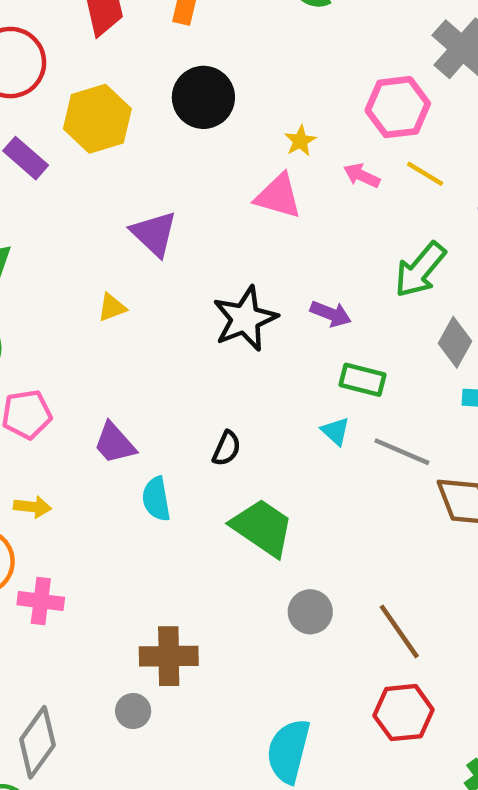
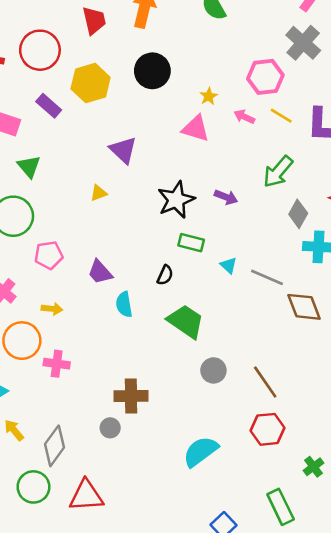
green rectangle: (362, 380) -> (191, 243), moved
cyan semicircle: (288, 751) -> (200, 451), turned 39

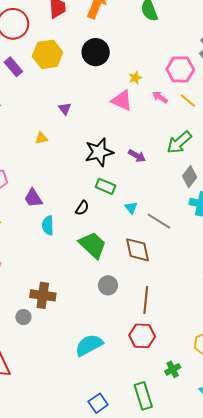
purple triangle: (123, 150) -> (65, 109), size x0.6
brown diamond: (304, 307) -> (138, 250), moved
brown line: (265, 382) -> (146, 300), turned 32

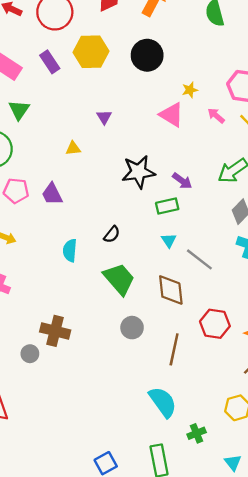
green rectangle: (106, 186) -> (167, 206), moved, turned -42
purple trapezoid: (33, 198) -> (52, 194), moved
red hexagon: (142, 336) -> (215, 324), moved
cyan semicircle: (89, 345) -> (163, 402), moved, turned 76

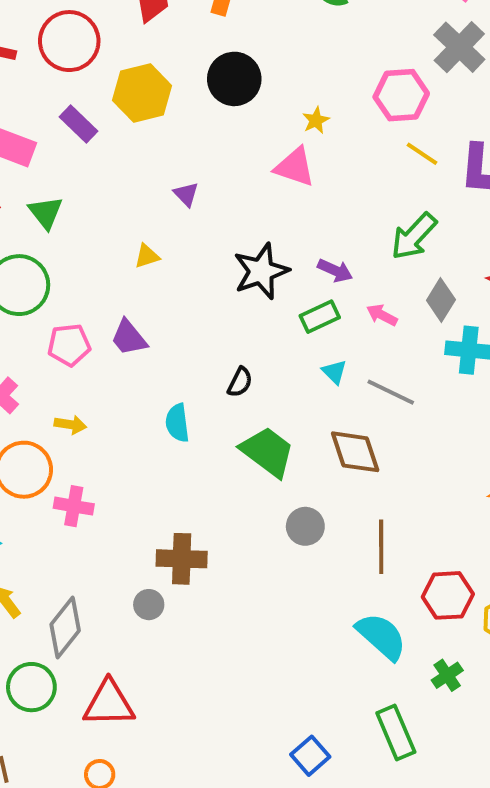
pink arrow: (216, 116) -> (382, 315), moved
red hexagon: (215, 324) -> (448, 595), moved

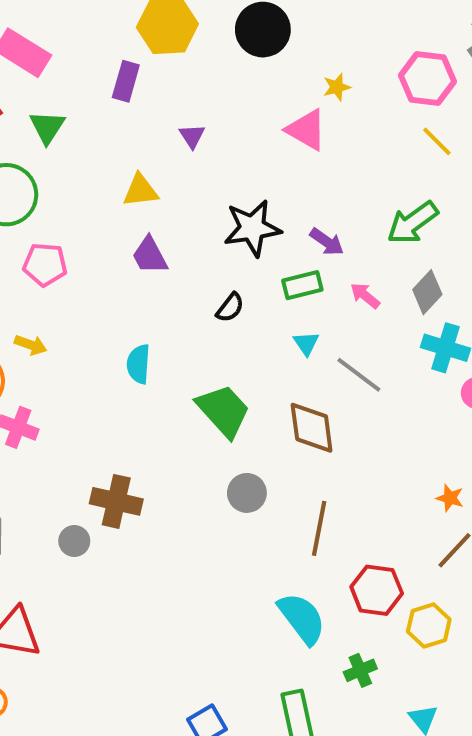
purple rectangle: (79, 124) -> (126, 81), moved, turned 51
yellow triangle: (147, 256) -> (140, 191), size x1.4
purple trapezoid: (129, 338) -> (150, 255), moved
black semicircle: (240, 382) -> (230, 308), moved

